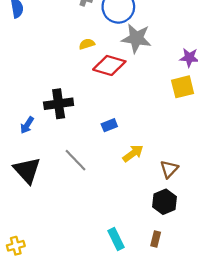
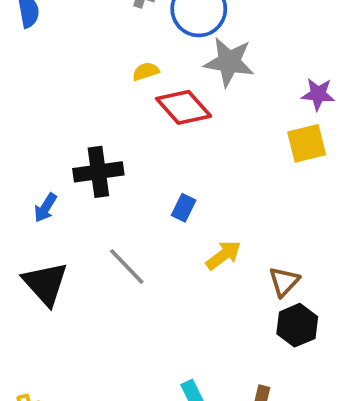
red diamond: (109, 65) -> (184, 107), turned 32
blue rectangle: (109, 125) -> (184, 208), turned -42
black hexagon: (165, 202) -> (297, 325), moved

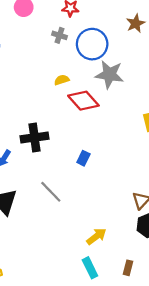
yellow arrow: (223, 255) -> (96, 236), moved

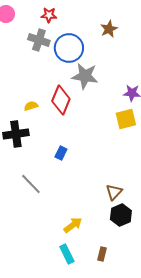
gray cross: (60, 35) -> (39, 40), size x1.5
yellow semicircle: (62, 80) -> (31, 106), moved
red diamond: (83, 101) -> (61, 100), turned 64

